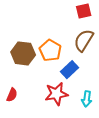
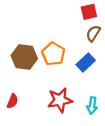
brown semicircle: (84, 40) -> (93, 33), moved, size x0.7
blue rectangle: (70, 70) -> (86, 62), moved

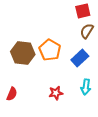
red star: (60, 100) -> (56, 93), size x0.6
cyan arrow: (92, 106) -> (86, 87), moved

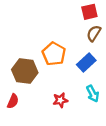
brown hexagon: (23, 53) -> (25, 71), moved
cyan arrow: (86, 87) -> (93, 94), turned -35

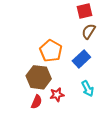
brown hexagon: (25, 71) -> (39, 77), moved
red semicircle: (13, 101) -> (37, 102), moved

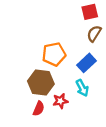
orange pentagon: (51, 51) -> (54, 54), turned 30
cyan arrow: (88, 89) -> (82, 88), moved

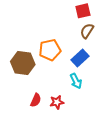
brown hexagon: (41, 82) -> (23, 63), moved
red star: (60, 101) -> (57, 102), moved

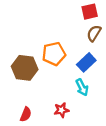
red semicircle: (36, 100) -> (26, 114), moved

